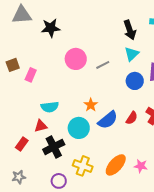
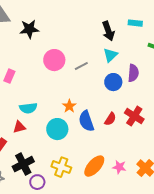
blue semicircle: (108, 120) -> (86, 121), turned 110
black cross: (54, 147) -> (23, 164), moved

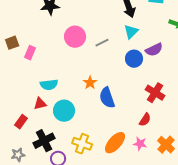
purple semicircle: (133, 73) -> (154, 50), turned 60
red semicircle: (110, 119) -> (145, 120), moved
cyan circle: (57, 129) -> (64, 111), moved

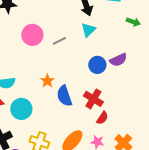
purple semicircle: (154, 50) -> (118, 60), moved
blue circle: (134, 59) -> (97, 65), moved
red cross: (155, 93) -> (93, 99), moved

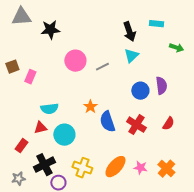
purple semicircle: (118, 60) -> (161, 86), turned -72
red semicircle: (102, 118) -> (168, 124), moved

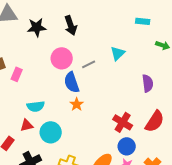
black arrow: (129, 32) -> (71, 25), moved
blue circle: (140, 91) -> (127, 146), moved
blue semicircle: (107, 122) -> (72, 82), moved
red semicircle: (168, 124) -> (155, 121), size x1.6

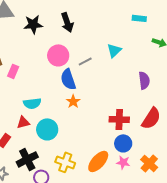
red cross: (123, 122) -> (119, 119), turned -30

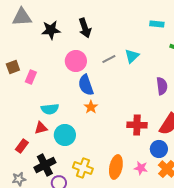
gray line: (85, 61) -> (109, 59), moved
blue circle: (123, 143) -> (159, 149), moved
orange ellipse: (98, 161) -> (116, 167), turned -30

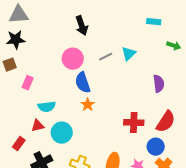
black star: (51, 30) -> (16, 40), moved
pink rectangle: (31, 77) -> (28, 83), moved

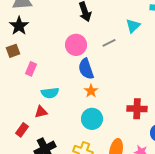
black star: (16, 40) -> (19, 26), turned -30
cyan triangle: (129, 54) -> (133, 26), moved
cyan circle: (62, 133) -> (92, 119), moved

